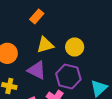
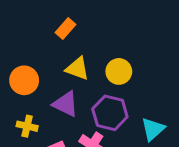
yellow triangle: (45, 45) -> (77, 68), turned 36

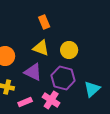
orange rectangle: (66, 29) -> (44, 22), moved, turned -64

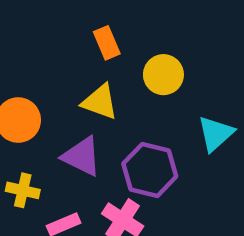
yellow circle: (69, 50) -> (163, 75), moved
cyan triangle: (92, 89) -> (216, 134), moved

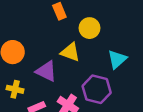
yellow triangle: (100, 102) -> (70, 52), moved
purple hexagon: (150, 170) -> (97, 89), moved

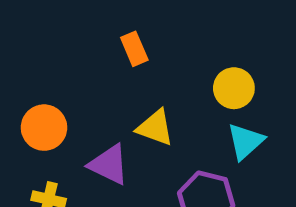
yellow circle: (89, 28) -> (234, 88), moved

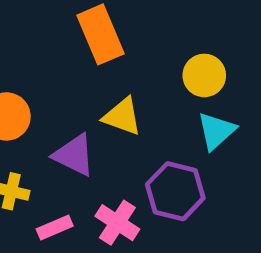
orange rectangle: (134, 49) -> (101, 34), size x1.6

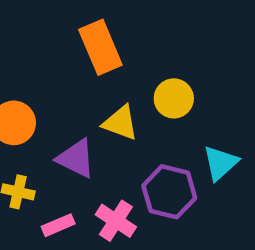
yellow circle: (204, 75) -> (174, 98), moved
cyan triangle: (216, 131) -> (220, 163), moved

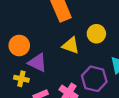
purple triangle: (76, 158) -> (37, 63), moved

